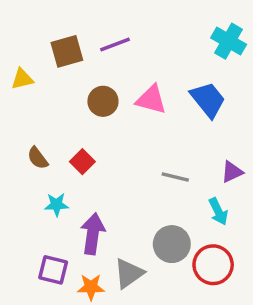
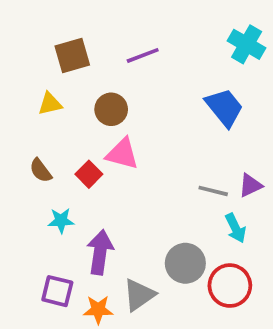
purple line: (115, 45) -> (143, 55), moved
yellow triangle: (22, 79) -> (50, 104), moved
pink triangle: (151, 100) -> (122, 154), moved
gray line: (175, 177) -> (213, 191), moved

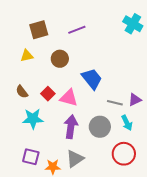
blue trapezoid: (224, 107) -> (92, 79), moved
pink triangle: (122, 154) -> (69, 98), moved
cyan star: (61, 221) -> (33, 119), size x1.5
purple arrow: (100, 252) -> (71, 127), moved
gray circle: (185, 263) -> (100, 127), moved

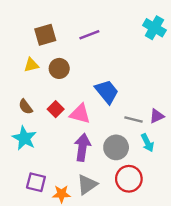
brown circle: (60, 59) -> (59, 68), moved
cyan star: (33, 119) -> (24, 138), moved, turned 30
red circle: (124, 154) -> (129, 179), moved

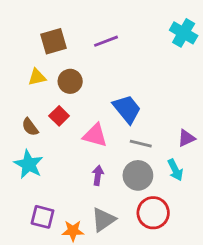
red square: (56, 109) -> (59, 116), moved
gray line: (133, 120) -> (141, 144), moved
purple arrow: (82, 147) -> (98, 175), size x0.6

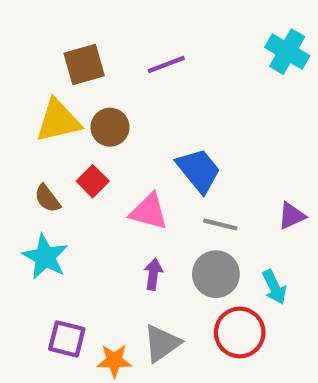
yellow triangle: (37, 77) -> (58, 121), size x1.6
cyan arrow: (175, 170) -> (274, 287), moved

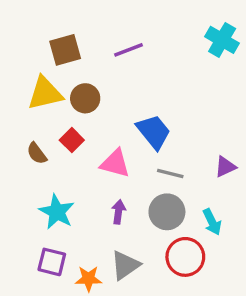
cyan star: (45, 257) -> (57, 212), moved

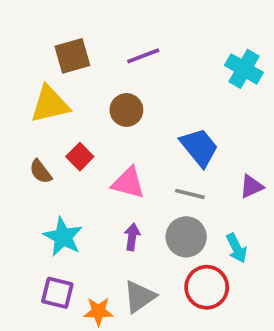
cyan cross: (222, 40) -> (244, 69), moved
brown circle: (85, 98) -> (126, 110), moved
blue trapezoid: (154, 132) -> (199, 147), moved

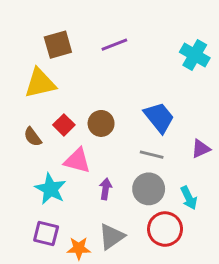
brown circle: (126, 110) -> (101, 123), moved
pink triangle: (128, 183) -> (77, 161), moved

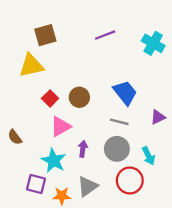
purple line: (114, 45) -> (105, 35), moved
brown semicircle: (33, 137) -> (15, 137), moved
pink triangle: (77, 161) -> (61, 127), turned -45
cyan star: (51, 189) -> (54, 161), moved

